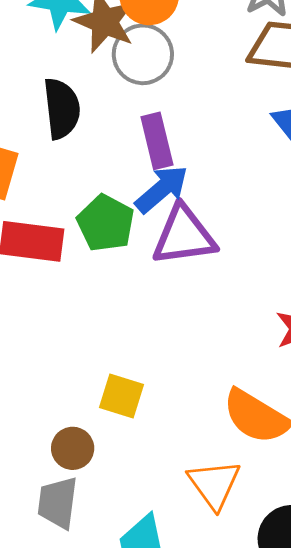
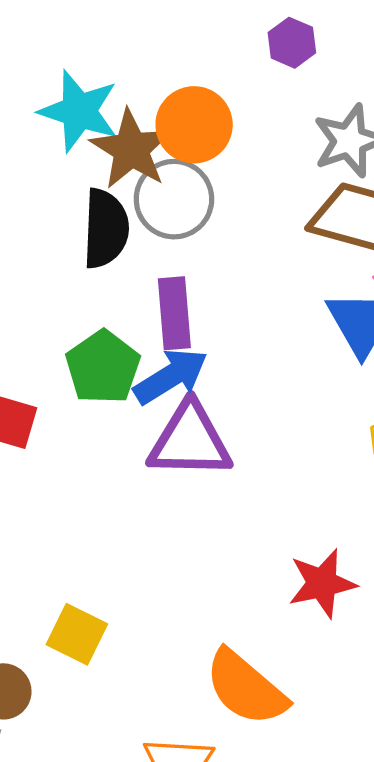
black semicircle: (62, 108) -> (106, 229), moved
green pentagon: (106, 223) -> (103, 367), moved

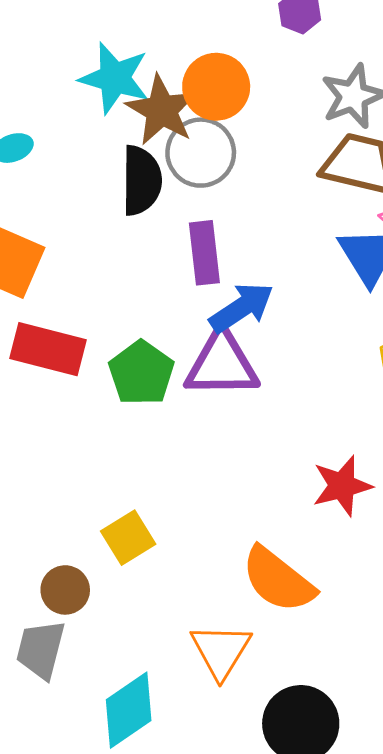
green pentagon: (103, 367) -> (141, 373), moved
blue arrow: (171, 376) -> (242, 308), moved
yellow square: (77, 634) -> (128, 538), turned 34

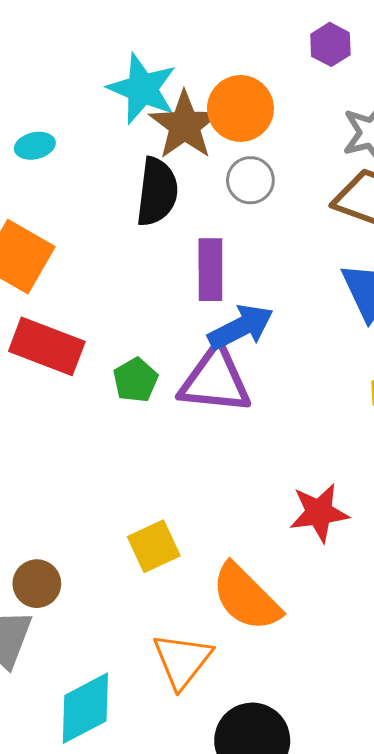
gray circle: (201, 153) -> (250, 180), moved, size x0.7
green pentagon: (141, 373) -> (135, 380), size x0.7
yellow square: (128, 538) -> (154, 546), moved

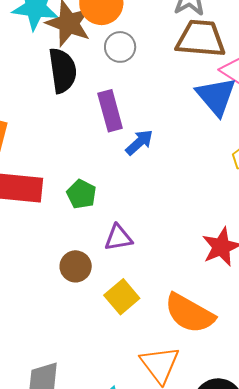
blue arrow: (241, 327) -> (139, 142), size x0.7
purple triangle: (215, 380) -> (118, 238), moved, size x0.6
brown circle: (37, 584) -> (76, 266), moved

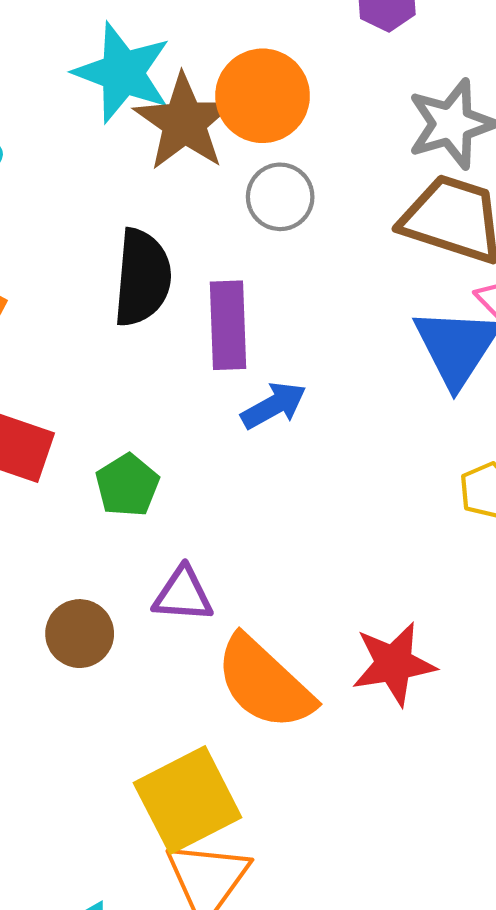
black semicircle: (63, 70) -> (142, 278), moved
yellow square: (122, 297) -> (188, 800), moved, size x1.4
orange semicircle: (189, 313) -> (264, 683), moved

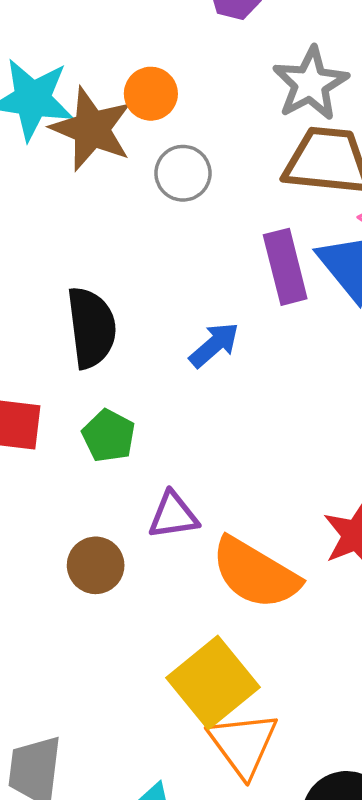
orange circle: (263, 96) -> (151, 94), size x0.7
black semicircle: (142, 278) -> (91, 328), moved
purple rectangle: (228, 325) -> (285, 267), moved

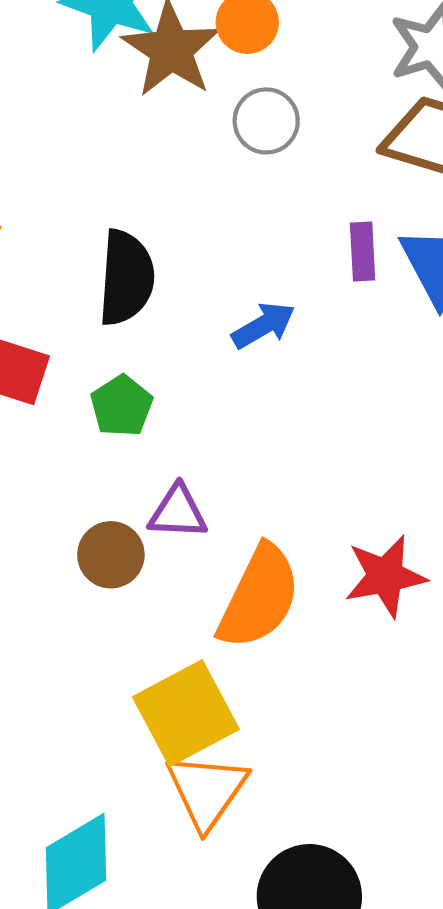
purple rectangle: (285, 267) -> (363, 252), size x0.7
brown circle: (96, 565) -> (111, 555), moved
orange semicircle: (255, 573) -> (259, 597), turned -106

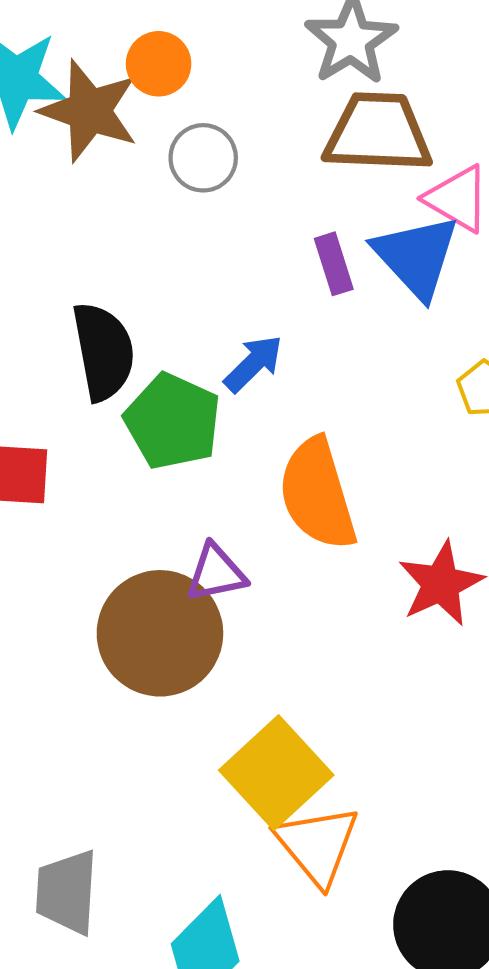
green pentagon: (122, 406) -> (173, 421), moved, size x1.5
brown circle: (111, 555) -> (160, 633), size x1.8
orange semicircle: (259, 597) -> (317, 494), moved, turned 152

